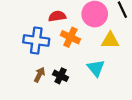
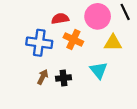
black cross: (61, 76) -> (63, 78), turned -32

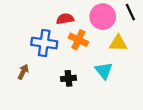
brown arrow: (43, 77) -> (23, 72), moved

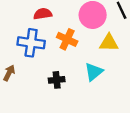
red semicircle: (65, 19) -> (43, 14), moved
cyan triangle: (104, 71) -> (94, 72), turned 30

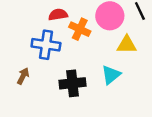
orange cross: (67, 39) -> (80, 29), moved
black cross: (57, 80) -> (72, 83), size x1.5

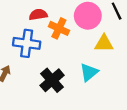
black cross: (72, 83) -> (52, 80), turned -35

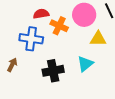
black cross: (52, 80) -> (53, 71), turned 30

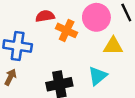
blue cross: (31, 39) -> (18, 46), moved

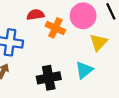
yellow triangle: (113, 46) -> (99, 42), turned -48

